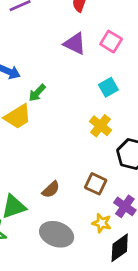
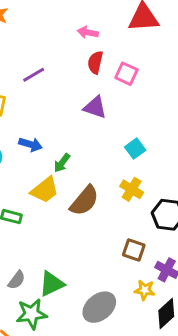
pink square: (111, 42) -> (126, 74), moved
brown semicircle: (51, 189) -> (84, 201), moved, size x1.6
gray ellipse: (57, 234) -> (99, 307), turned -52

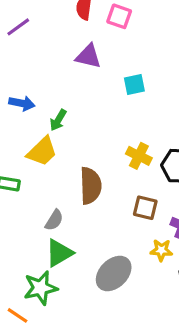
cyan square: (135, 149) -> (134, 84), moved, turned 30
yellow cross: (132, 189) -> (139, 156), moved
brown semicircle: (84, 201) -> (91, 186), moved, turned -36
gray semicircle: (17, 280) -> (54, 220), moved

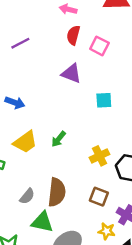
green arrow: (58, 120) -> (59, 139), moved
yellow cross: (139, 156) -> (100, 156), turned 30
brown semicircle: (91, 186) -> (57, 192), moved
green triangle: (59, 253) -> (42, 222), moved, turned 35

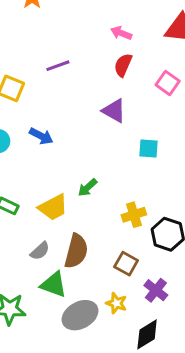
pink square: (99, 46) -> (168, 83), moved
yellow trapezoid: (25, 142) -> (53, 207), moved
yellow star: (107, 231) -> (116, 303), moved

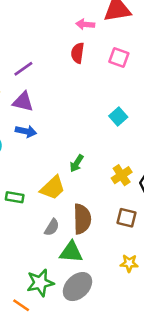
pink arrow: (121, 33) -> (85, 24), moved
purple triangle: (114, 111) -> (23, 102), moved
cyan square: (149, 149) -> (118, 117), turned -30
yellow star: (116, 303) -> (129, 263), moved
gray ellipse: (80, 315) -> (77, 287), moved

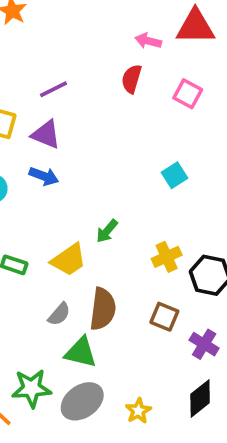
yellow star: (129, 263) -> (138, 411), moved, turned 30

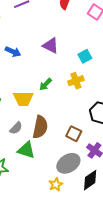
purple triangle: (46, 134) -> (51, 46), moved
yellow cross: (167, 257) -> (76, 81), moved
yellow trapezoid: (69, 260) -> (23, 99), turned 30
gray ellipse: (82, 401) -> (68, 163), moved

